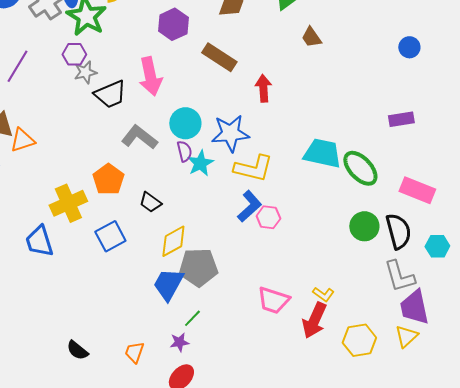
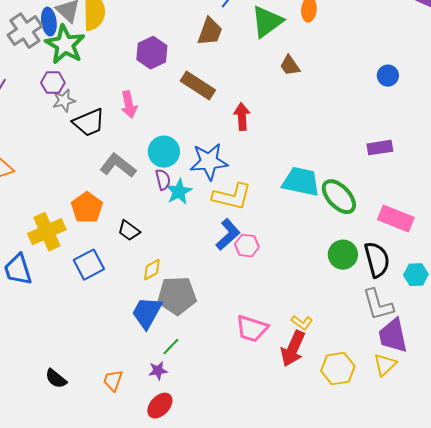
pink arrow: (150, 76) -> (129, 105), size x0.7
yellow diamond: (173, 241) -> (152, 270), size x0.7

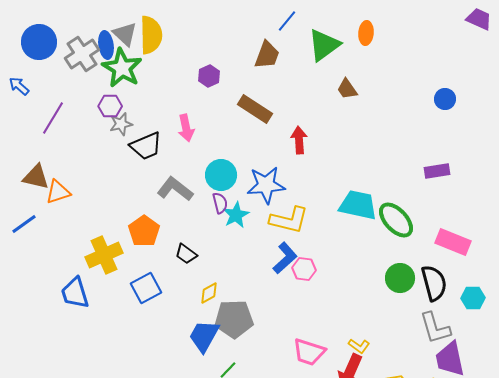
purple hexagon: (152, 53) -> (209, 76), size x0.7

